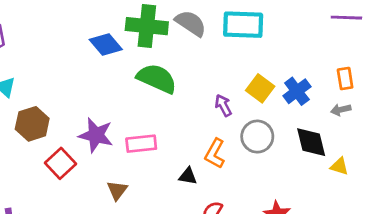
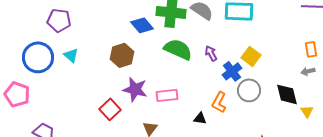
blue cross: (297, 91) -> (232, 71), moved
purple arrow: (223, 105) -> (211, 53), moved
brown hexagon: (32, 124) -> (122, 55), moved
yellow triangle: (339, 166) -> (307, 111), turned 40

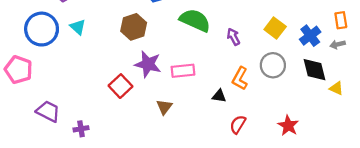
purple arrow: (211, 53) -> (233, 37), moved
blue cross: (232, 71) -> (310, 36), moved
yellow triangle: (307, 111) -> (336, 88), turned -32

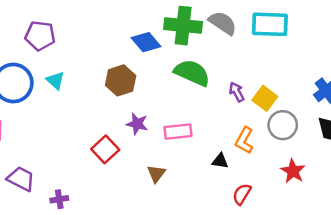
yellow square: (275, 28) -> (265, 98), moved
purple star: (148, 64) -> (137, 124), size x0.7
red star: (288, 126) -> (293, 171), moved

